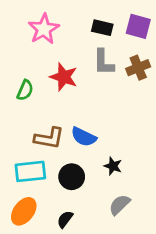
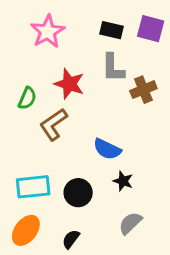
brown cross: (138, 68) -> (143, 90), moved
blue semicircle: (84, 137) -> (107, 149), moved
brown L-shape: (49, 138) -> (53, 124), moved, turned 136

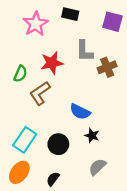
black rectangle: (111, 30) -> (70, 14), moved
red star: (69, 84) -> (52, 63), turned -30
cyan rectangle: (33, 187) -> (25, 140), turned -50

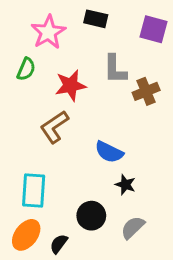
green semicircle: (20, 74) -> (26, 69), moved
cyan rectangle: (25, 140) -> (34, 191), turned -30
black circle: (58, 144) -> (91, 216), moved
black semicircle: (53, 179) -> (59, 244), moved

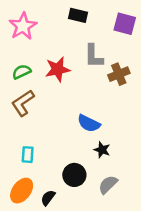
pink star: (48, 32) -> (23, 26), moved
green semicircle: (26, 69) -> (22, 72), moved, turned -138
brown L-shape: (54, 127) -> (23, 103), moved
cyan rectangle: (34, 191) -> (28, 155), size x0.6

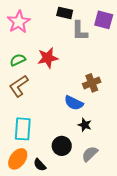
gray L-shape: (94, 56) -> (80, 31), moved
brown cross: (119, 74) -> (92, 83), moved
cyan rectangle: (28, 155) -> (23, 129), size x1.6
black semicircle: (48, 198) -> (40, 165), turned -80

